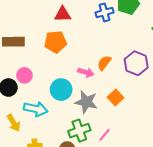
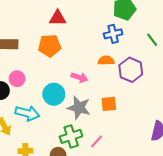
blue cross: (104, 12) -> (113, 34), moved
orange semicircle: (104, 63) -> (106, 60), moved, turned 49
orange square: (116, 98) -> (109, 104), turned 35

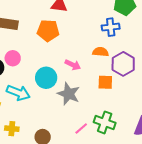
orange square: (109, 104) -> (105, 82), moved
green cross: (71, 136) -> (105, 122), moved, turned 30

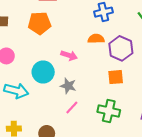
orange square: (105, 82) -> (116, 77), moved
gray star: (69, 94) -> (68, 86), size x0.7
pink line: (81, 129) -> (72, 108), moved

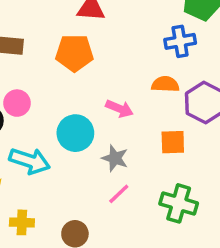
orange square: (116, 77) -> (173, 142), moved

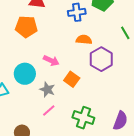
blue cross: (180, 41) -> (77, 12), moved
orange semicircle: (165, 84) -> (84, 40), moved
orange square: (173, 142) -> (72, 79), moved, turned 35

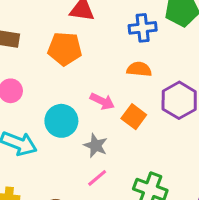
orange semicircle: (84, 40) -> (139, 69), moved
orange square: (72, 79) -> (134, 117), moved

